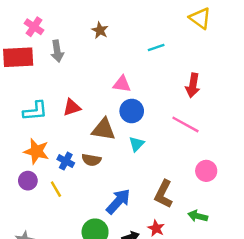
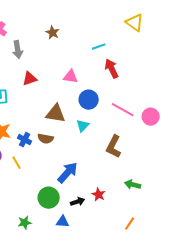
red arrow: (193, 85) -> (112, 69), moved, turned 144
red triangle: (72, 107) -> (30, 79), moved
blue circle: (132, 111) -> (89, 100), moved
pink circle: (206, 171) -> (151, 117), moved
brown L-shape: (163, 194) -> (114, 147), moved

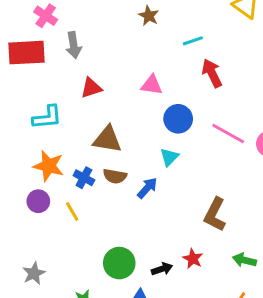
brown star: (53, 33) -> (149, 16), moved
brown triangle: (56, 114) -> (107, 139), moved
brown L-shape: (114, 147) -> (215, 214), moved
blue arrow: (68, 173) -> (147, 188), moved, size x0.7
green arrow: (133, 185) -> (244, 260), moved

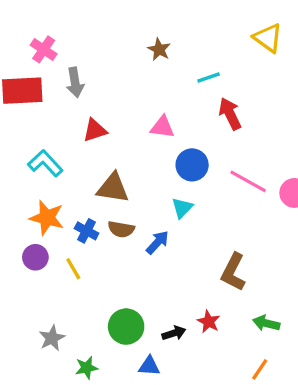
cyan L-shape: (47, 117) -> (45, 163), turned -128
gray star: (34, 273) -> (52, 338), moved

